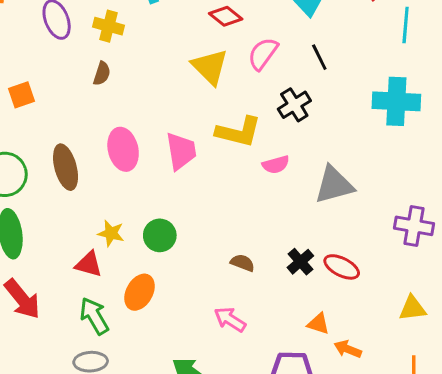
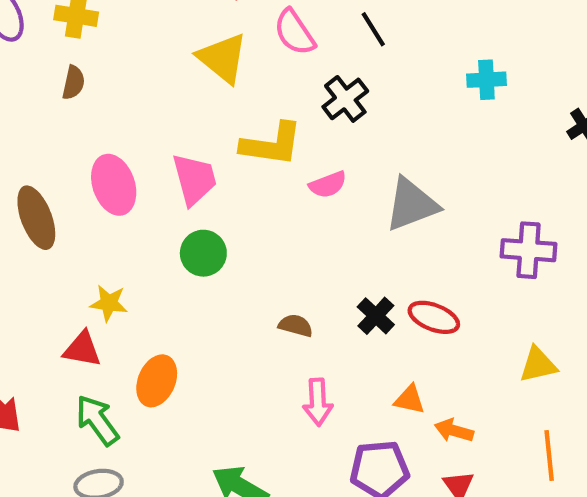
pink semicircle: (263, 54) -> (294, 32), turned -64
cyan cross: (396, 101) -> (486, 80), size x0.6
green circle: (160, 235) -> (203, 253), moved
pink arrow: (230, 319) -> (318, 402), moved, turned -120

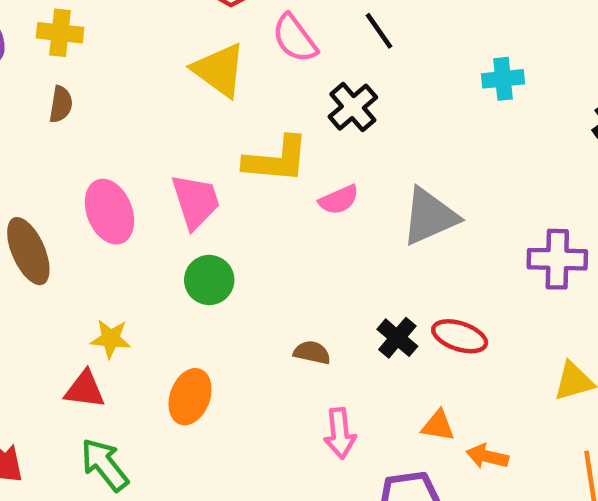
orange ellipse: (157, 381) -> (190, 397), moved

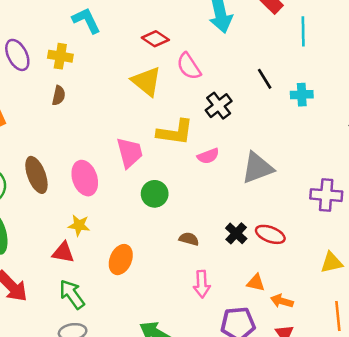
black line: (379, 31) -> (265, 79), moved
pink ellipse: (109, 212) -> (85, 178), moved
green circle: (209, 280) -> (155, 194), moved

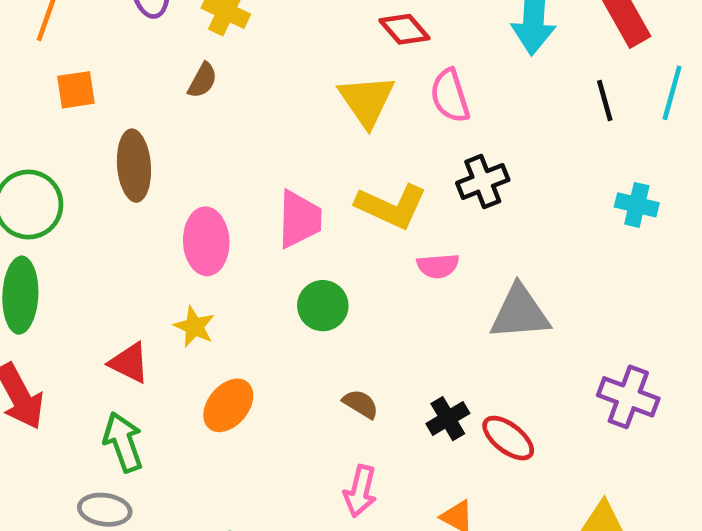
black line: (265, 79) -> (605, 100), moved
brown ellipse: (36, 175) -> (134, 166), moved
yellow star: (79, 225) -> (194, 327), moved

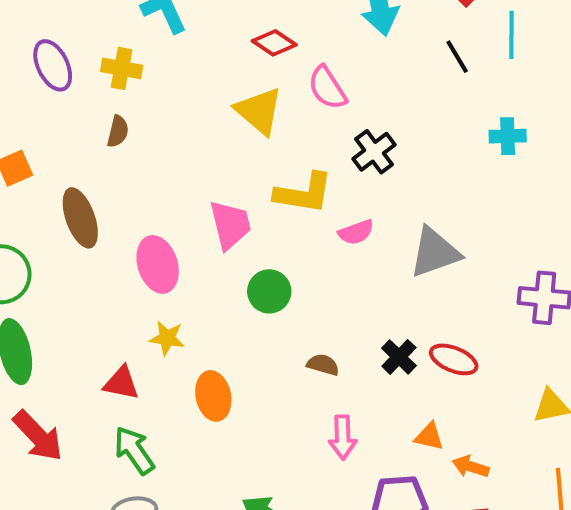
orange ellipse: (228, 405) -> (213, 396), turned -36

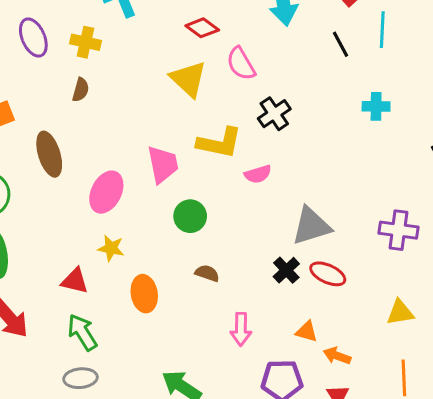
gray triangle: (435, 252) -> (311, 226), moved
pink ellipse: (158, 264) -> (106, 192), turned 42
brown semicircle: (323, 365) -> (207, 273), moved

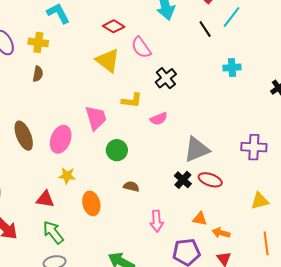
cyan line: (382, 30) -> (232, 17), turned 40
yellow L-shape: (219, 143) -> (132, 100), size x0.7
brown ellipse: (49, 154) -> (24, 136), moved

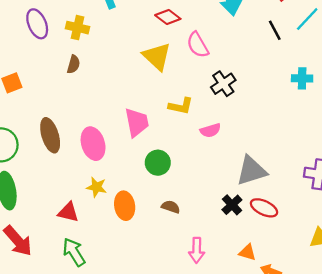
pink ellipse: (61, 139) -> (93, 144), turned -44
orange ellipse: (91, 203) -> (125, 206), moved

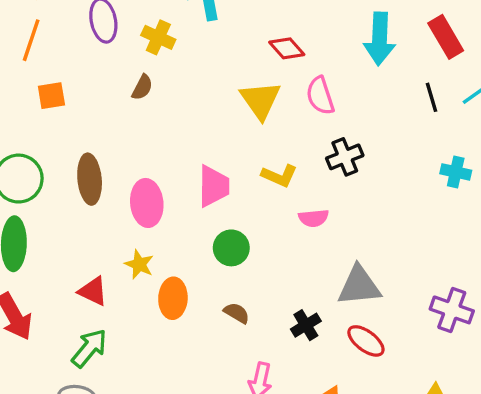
black cross: (232, 205) -> (306, 325), moved
green arrow: (74, 252) -> (89, 348), turned 60

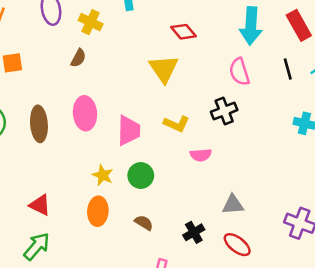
pink semicircle: (320, 96) -> (239, 72), moved
pink ellipse: (147, 203) -> (85, 113), moved
yellow star: (139, 264) -> (103, 175), moved
gray triangle: (359, 286) -> (233, 205), size x0.7

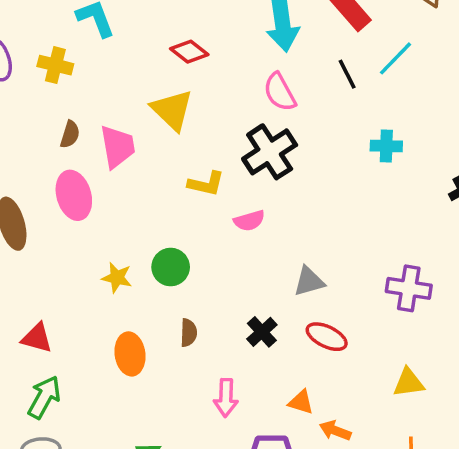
brown semicircle: (78, 58) -> (70, 134), moved
black cross: (224, 111) -> (270, 152), size x1.4
pink trapezoid: (129, 130) -> (118, 147), moved
orange ellipse: (98, 211) -> (130, 354), moved
brown semicircle: (144, 223) -> (189, 333), turned 72

